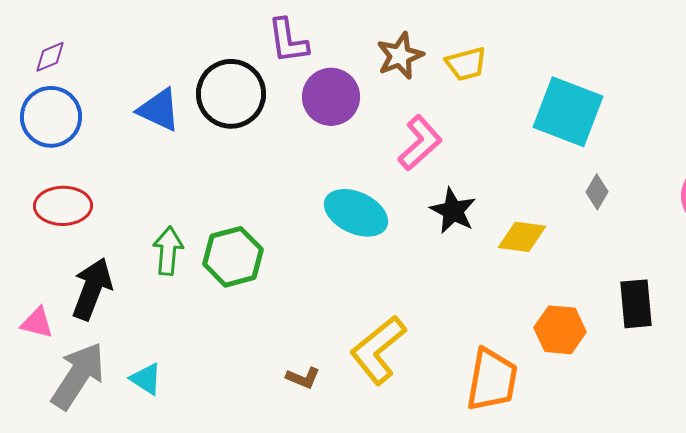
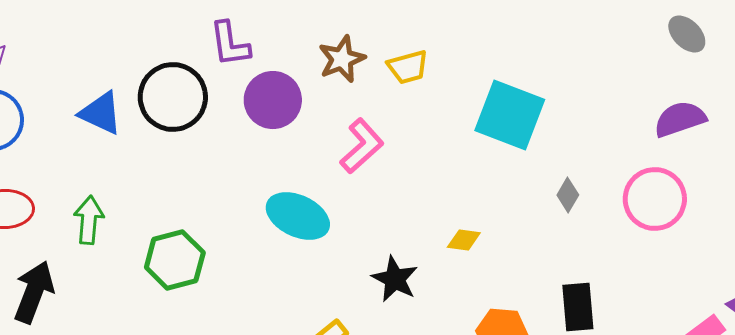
gray diamond: (597, 192) -> (568, 195), moved
black star: (453, 211) -> (395, 279), moved
yellow diamond: (522, 237) -> (464, 240), size x0.7
green arrow: (168, 251) -> (89, 220), moved

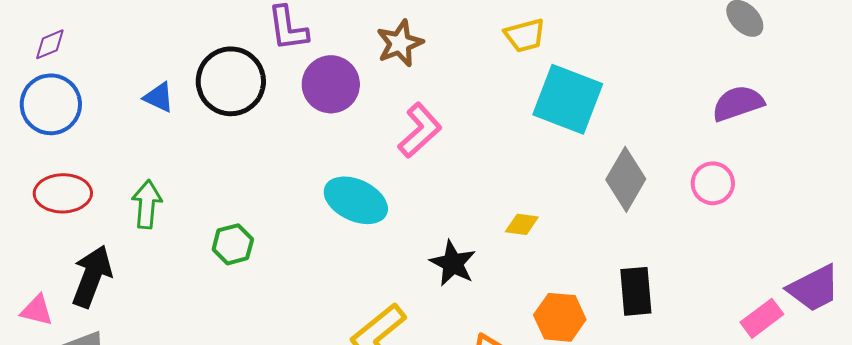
yellow trapezoid: (408, 67) -> (525, 35), moved
blue triangle: (101, 113) -> (159, 97), size x0.7
gray diamond: (568, 195) -> (626, 179), size x1.8
pink circle: (655, 199) -> (713, 183), size x0.7
green hexagon: (175, 260) -> (233, 244), size x0.7

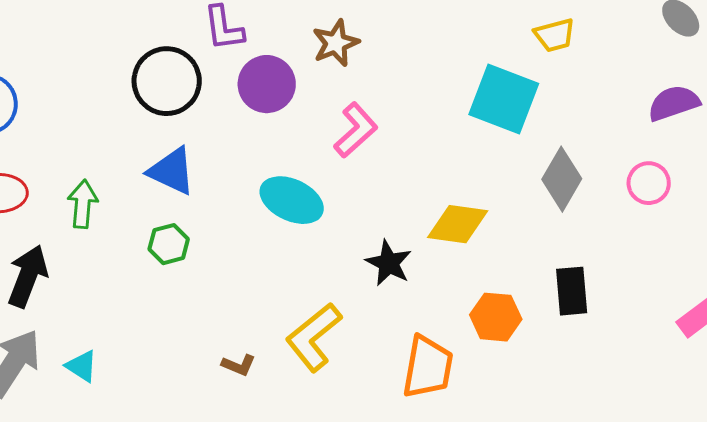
yellow trapezoid: (525, 35) -> (555, 35), moved
blue triangle: (159, 97) -> (172, 171), moved, size x1.6
yellow diamond: (522, 224) -> (458, 224), size x1.8

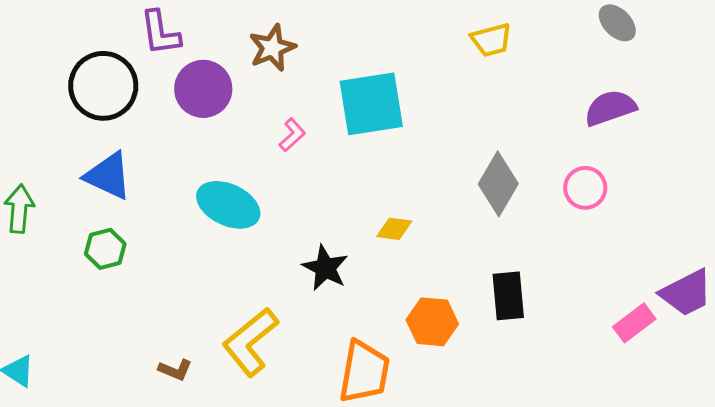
cyan square: (504, 99) -> (371, 104), moved, turned -30
pink L-shape: (356, 130) -> (292, 135), size x0.6
yellow diamond: (458, 224) -> (394, 229), size x0.6

